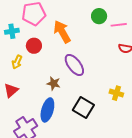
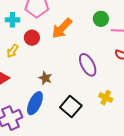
orange arrow: (62, 32) -> (62, 28), turned -115
purple ellipse: (74, 65) -> (88, 65), moved

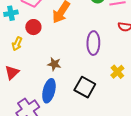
purple ellipse: (88, 65) -> (93, 43), turned 40
yellow cross: (106, 98) -> (117, 72), turned 32

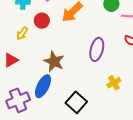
brown star: (54, 64) -> (54, 61), size x1.5
black square: (85, 87) -> (76, 102), moved

